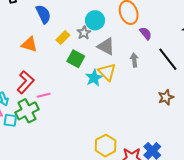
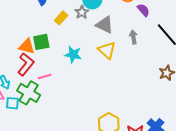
orange triangle: (29, 44) -> (27, 46), moved
green square: (76, 59) -> (41, 42), moved, turned -36
cyan star: (94, 78) -> (73, 55), moved, turned -30
green cross: (27, 111) -> (29, 93), turned -30

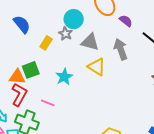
gray arrow: (133, 37) -> (121, 49), size x1.5
cyan star: (73, 55) -> (64, 77), turned -30
pink line: (45, 77) -> (48, 103), moved, turned 48

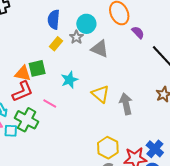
blue semicircle: (22, 24) -> (54, 20), moved, turned -144
gray arrow: (121, 49) -> (126, 104), moved
yellow triangle: (97, 67) -> (101, 94), moved
red L-shape: (19, 95) -> (23, 92), turned 30

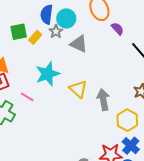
blue semicircle: (54, 20) -> (47, 14), moved
green square: (37, 68) -> (19, 32), moved
cyan star: (69, 80) -> (48, 74), size x1.4
yellow hexagon: (108, 148) -> (127, 120), moved

